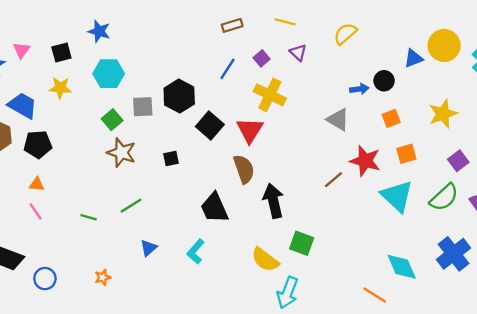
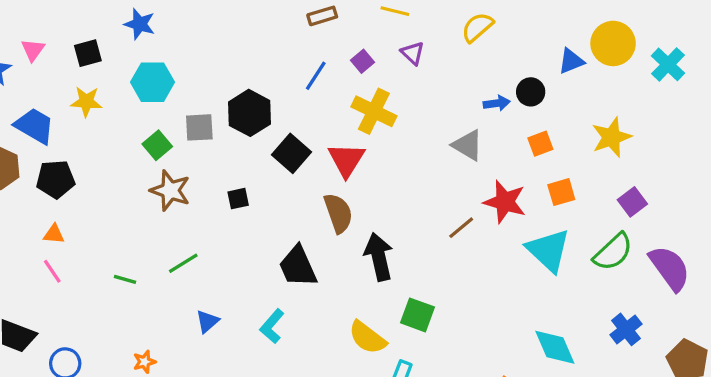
blue cross: (454, 254) -> (626, 329), size x0.7

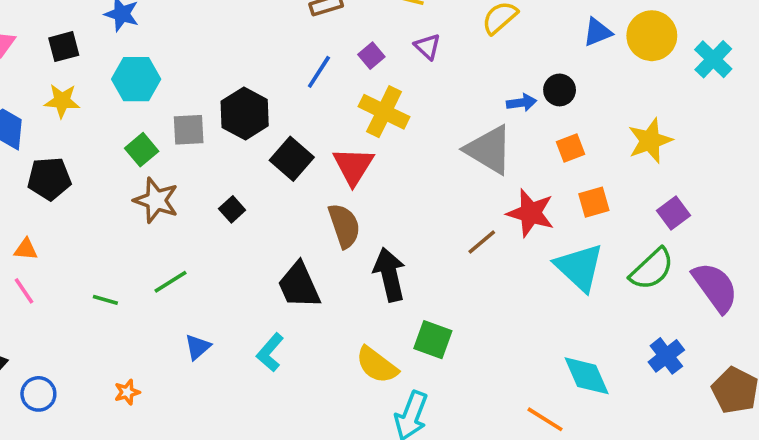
blue triangle: (571, 61) -> (598, 32), moved
gray triangle: (468, 145) -> (489, 150), size x1.4
black pentagon: (56, 179) -> (49, 179), moved
black square: (238, 199) -> (232, 209), turned -30

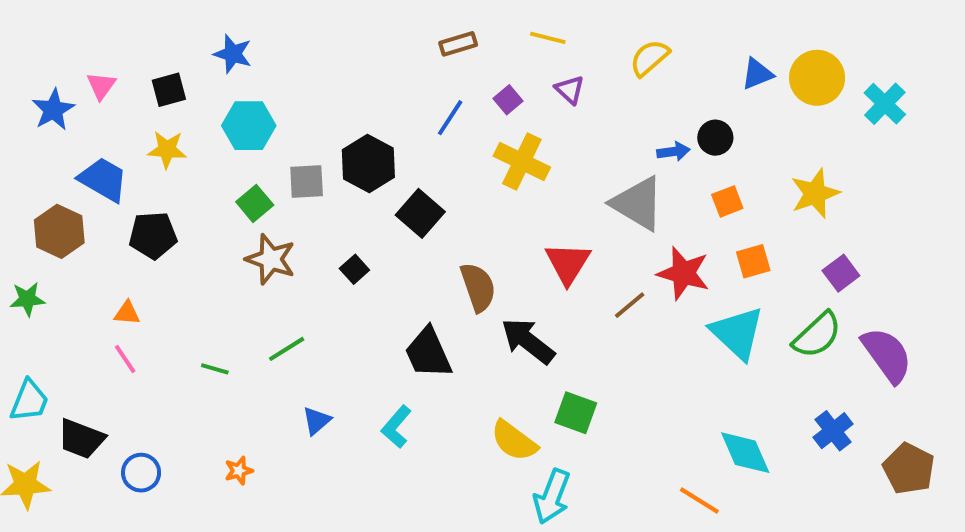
red triangle: (353, 166) -> (568, 263), moved
black arrow: (389, 275) -> (528, 341), turned -39

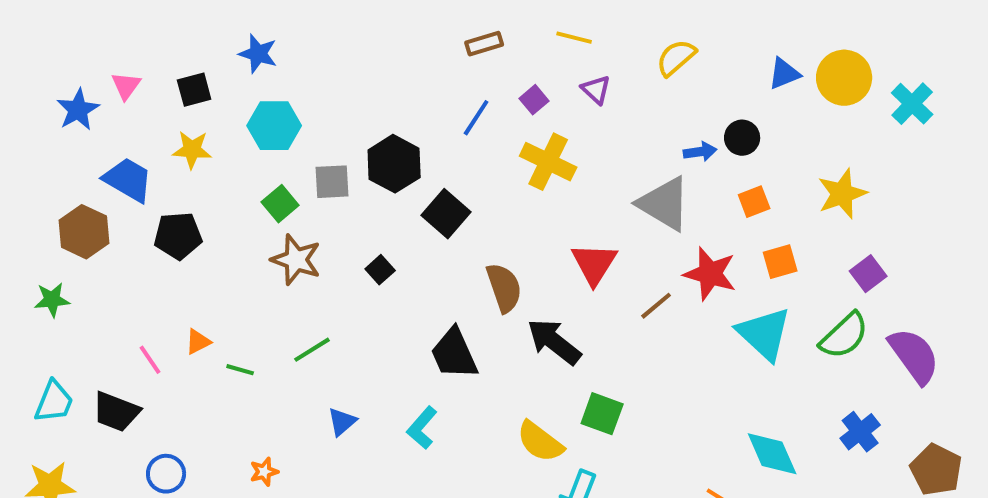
orange triangle: (127, 313) -> (198, 342), moved, turned -32
black trapezoid: (81, 439) -> (116, 412), moved

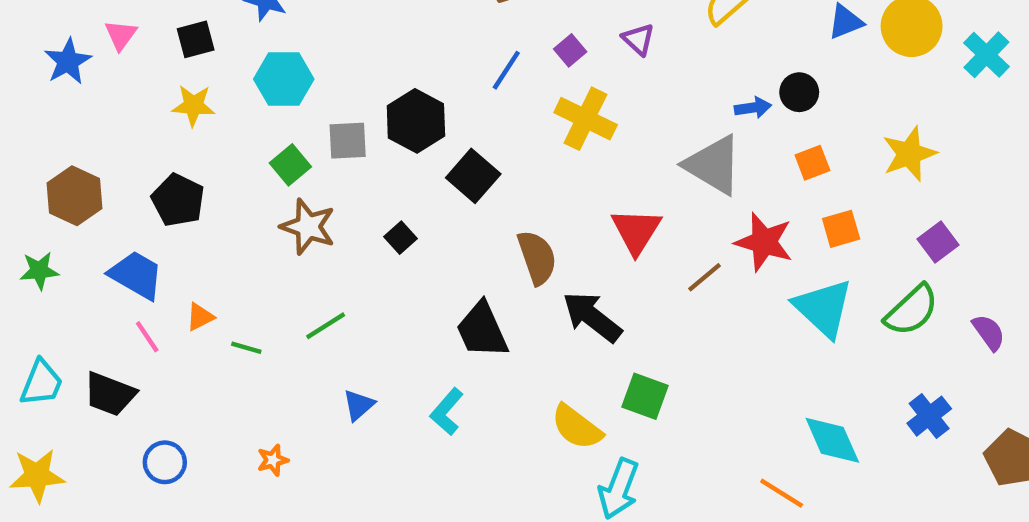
blue trapezoid: (128, 180) -> (136, 275), moved
black pentagon: (178, 236) -> (178, 200), turned 30
purple semicircle: (914, 356) -> (989, 332), size x0.6

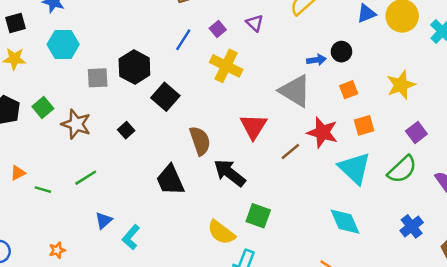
green square: (290, 165) -> (43, 108), moved
cyan L-shape: (447, 412) -> (131, 237), moved
cyan diamond: (832, 440) -> (345, 222), moved

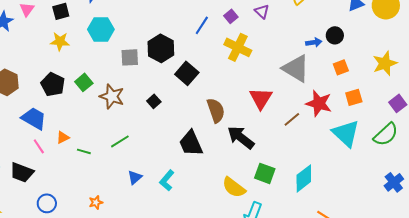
cyan diamond: (345, 222) -> (304, 178), moved, turned 76
cyan L-shape: (131, 237) -> (167, 180), moved

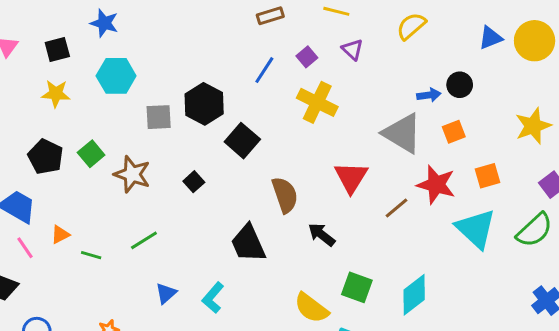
orange square: (341, 67) -> (454, 132), moved
black arrow: (241, 137) -> (322, 235), size x0.7

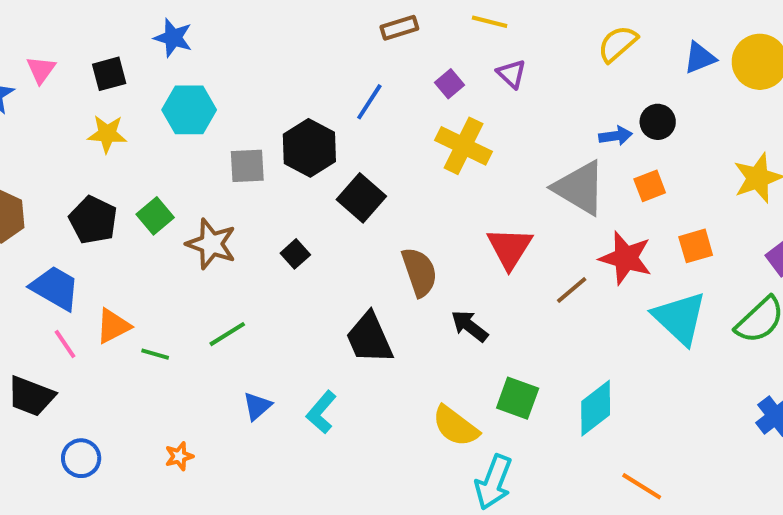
yellow semicircle: (411, 26) -> (618, 44), moved
blue line: (264, 70) -> (369, 102), moved
orange triangle: (60, 235) -> (113, 326), size x1.4

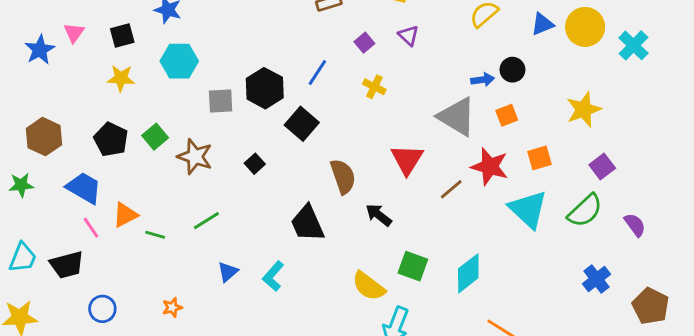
blue line: (369, 102) -> (317, 73), moved
yellow cross: (463, 146) -> (374, 87), size x0.6
black trapezoid: (31, 396) -> (67, 265), turned -36

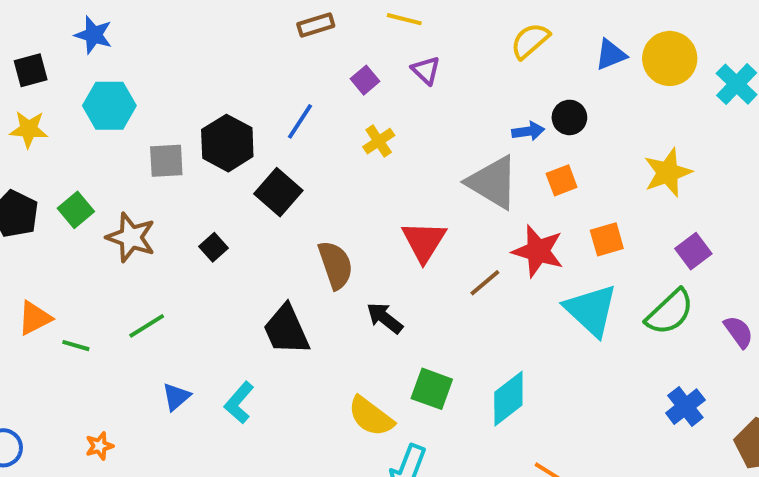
yellow cross: (374, 87) -> (379, 141), turned 30

